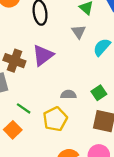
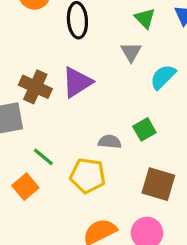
green square: (99, 93) -> (144, 129), moved
yellow pentagon: (55, 119) -> (88, 176), turned 30

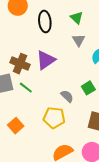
green triangle: (145, 18) -> (77, 18), moved
gray semicircle: (110, 142) -> (67, 96), turned 40
green line: (43, 157) -> (26, 88), moved

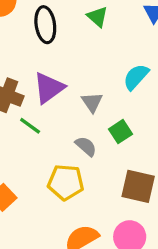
gray triangle: (79, 40) -> (92, 102), moved
green line: (26, 88) -> (30, 126), moved

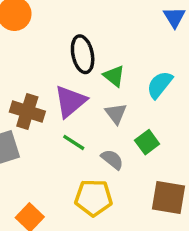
green triangle: (97, 17) -> (114, 76), moved
black ellipse: (45, 25) -> (83, 54), moved
green line: (30, 126) -> (74, 142), moved

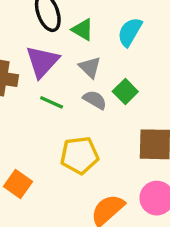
gray semicircle: (112, 159) -> (95, 100), moved

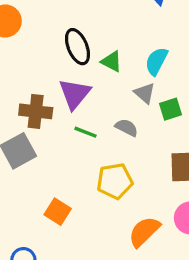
gray triangle: (90, 67) -> (145, 93), moved
green square: (125, 92) -> (170, 109), moved, turned 30

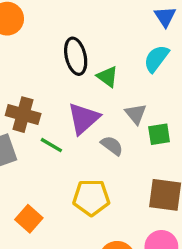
cyan semicircle: (156, 61) -> (156, 59), moved
purple triangle: (75, 94) -> (84, 118), moved
green line: (86, 132) -> (51, 145), moved

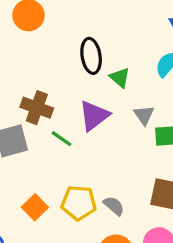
gray semicircle: (112, 146) -> (114, 206), moved
yellow pentagon: (91, 198) -> (79, 203), moved

